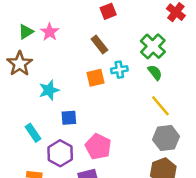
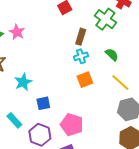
brown rectangle: (99, 44) -> (81, 37), moved, turned 63
green cross: (153, 46) -> (105, 19), moved
orange square: (95, 78) -> (85, 80), moved

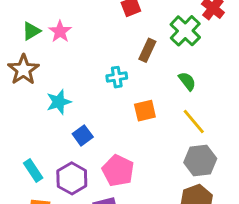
cyan cross: (81, 56) -> (117, 77), moved
blue square: (43, 103) -> (83, 135), turned -32
cyan rectangle: (14, 120) -> (33, 171), moved

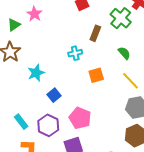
pink star: (60, 31) -> (34, 14), moved

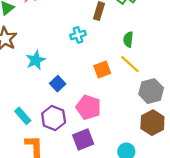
green semicircle: (124, 53) -> (128, 39), moved, turned -128
orange square: (96, 75) -> (102, 69), moved
yellow line: (130, 81) -> (130, 64), moved

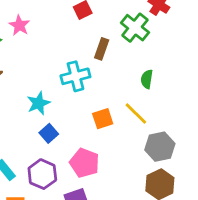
cyan cross: (78, 35) -> (75, 76), size x1.5
green semicircle: (128, 39) -> (147, 79), moved
cyan star: (36, 60) -> (38, 103), moved

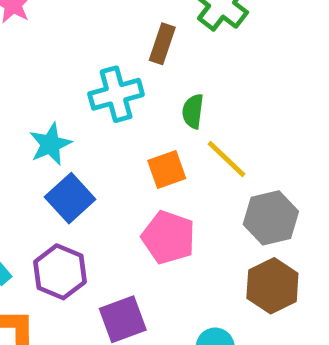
green semicircle: (147, 79) -> (193, 111), moved
blue square: (49, 133) -> (70, 198), size x1.4
pink pentagon: (84, 163) -> (168, 237), moved

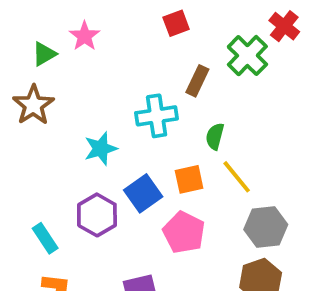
blue square: (70, 198) -> (143, 193), moved
purple hexagon: (60, 272) -> (97, 215), moved

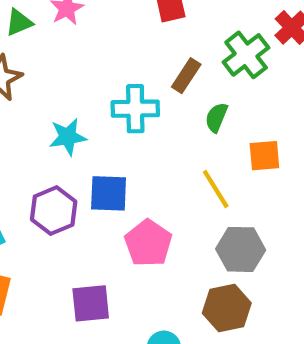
green semicircle: (215, 136) -> (216, 117), moved
orange square: (189, 179) -> (264, 156), moved
blue square: (143, 193) -> (109, 193), turned 30

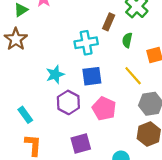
cyan star: (68, 137) -> (55, 74), moved
blue square: (109, 193) -> (92, 76), moved
purple hexagon: (54, 211) -> (68, 102), moved

